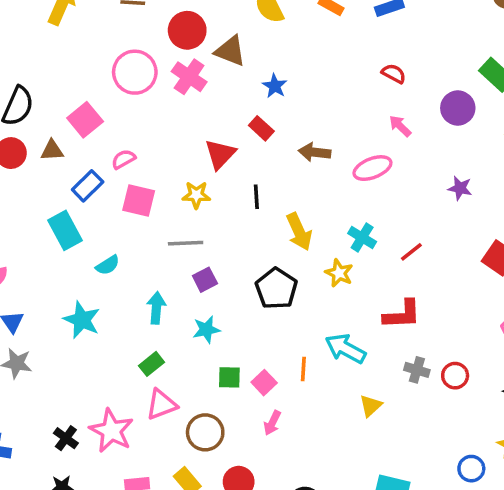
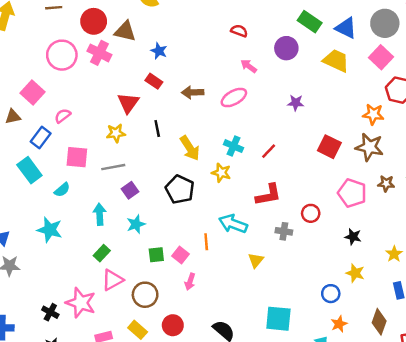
pink square: (139, 201) -> (77, 157), moved
red circle: (455, 376) -> (311, 213), moved

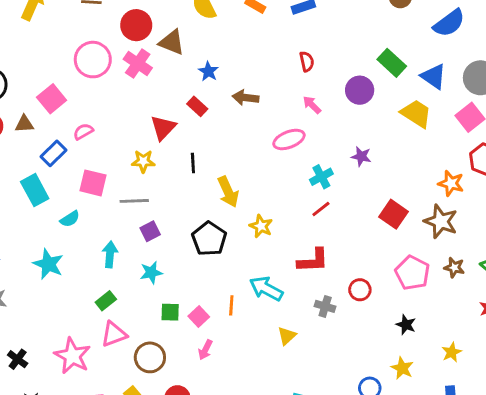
red semicircle: (239, 31) -> (307, 62), turned 49
brown arrow: (193, 92) -> (245, 98), moved
cyan cross: (234, 146) -> (321, 177), moved, turned 30
black cross: (50, 312) -> (18, 359), moved

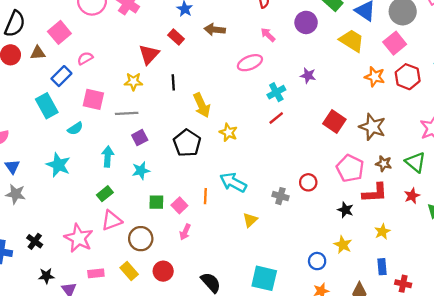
orange star: (451, 183) -> (375, 77), moved
red L-shape: (313, 261) -> (375, 193), moved

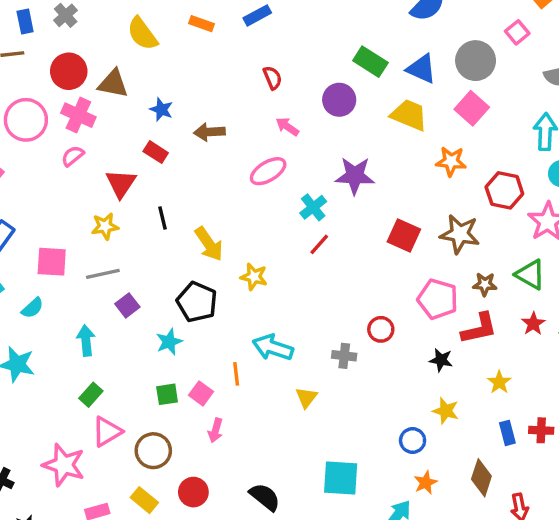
pink semicircle: (85, 58) -> (73, 156), moved
purple star: (308, 76) -> (355, 176), size x1.6
red hexagon: (408, 77) -> (504, 190), moved
cyan star: (141, 171) -> (169, 342), moved
red cross: (403, 284) -> (541, 430), moved

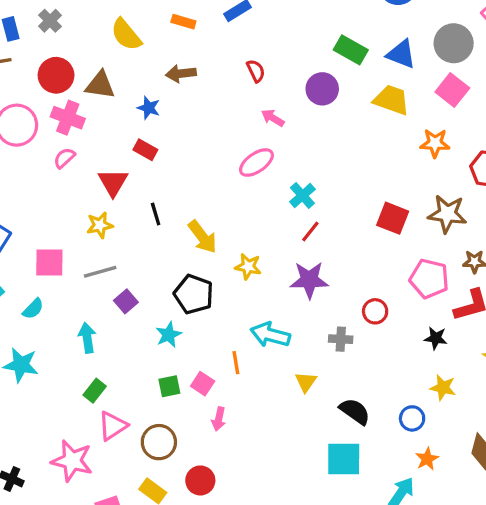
brown arrow: (209, 132) -> (181, 74), moved
purple star: (355, 176) -> (309, 280), moved
black semicircle: (265, 497) -> (355, 411), moved

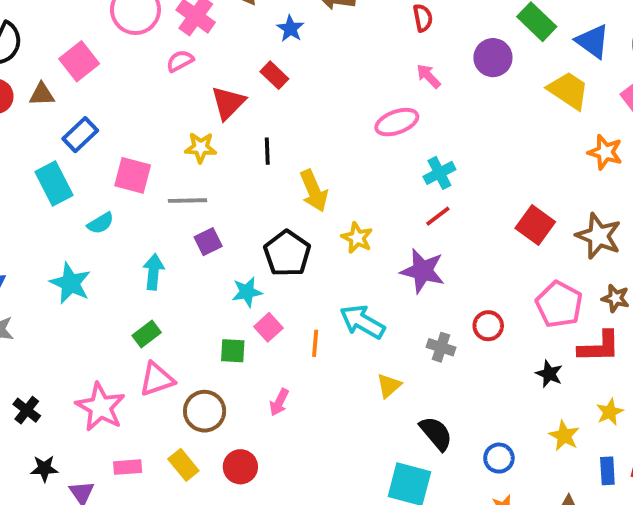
pink square: (203, 384) -> (268, 327), moved
yellow star: (443, 388) -> (564, 436), moved

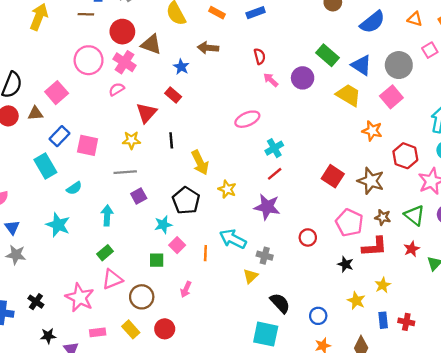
pink arrow: (428, 76) -> (271, 80), moved
pink square: (133, 175) -> (88, 145), moved
gray cross: (441, 347) -> (265, 256), moved

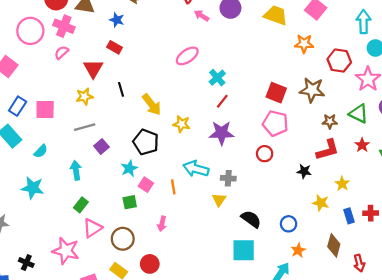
pink pentagon: (349, 223) -> (275, 123), moved

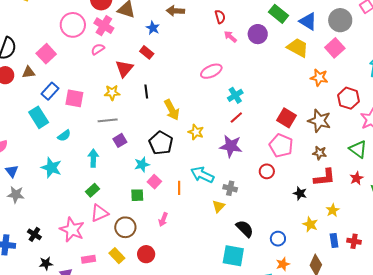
brown star: (330, 121) -> (320, 153), moved

